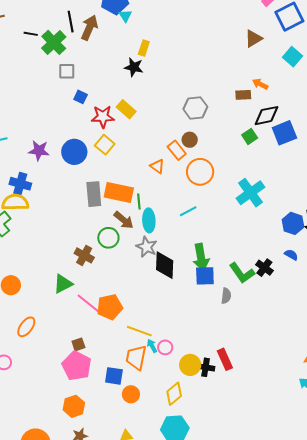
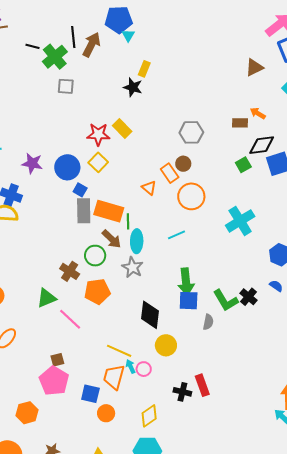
blue square: (81, 97) -> (80, 190), moved
black diamond: (165, 265) -> (150, 315), moved
orange pentagon: (110, 307) -> (97, 291), moved
yellow circle: (190, 365) -> (166, 345), moved
orange hexagon: (74, 406) -> (27, 413), moved

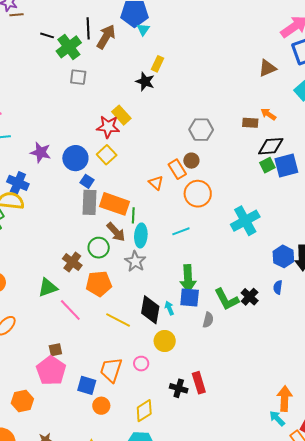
yellow rectangle: (122, 129) -> (121, 115), moved
green square: (243, 165) -> (267, 165), moved
blue semicircle: (276, 286) -> (278, 287), turned -120
yellow line: (119, 351) -> (118, 320), moved
cyan arrow: (131, 366) -> (169, 308), moved

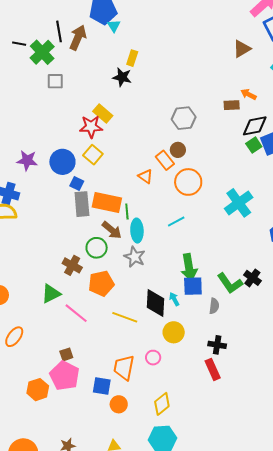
black cross: (179, 388) -> (217, 345), moved
orange hexagon: (22, 401) -> (38, 390), moved

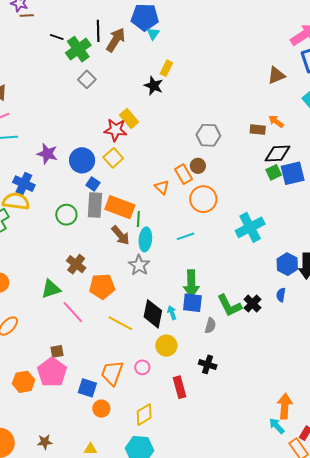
gray square: (55, 81) -> (87, 79), turned 36
green circle: (97, 248) -> (66, 215), moved
red rectangle: (213, 369) -> (179, 387), moved

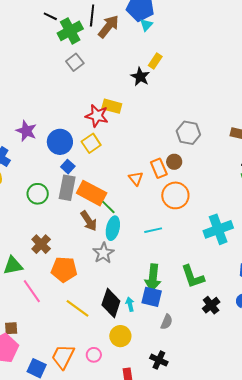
yellow rectangle: (129, 119) -> (112, 106), turned -42
green line: (138, 219) -> (108, 207), turned -56
green L-shape: (229, 305) -> (193, 277), moved

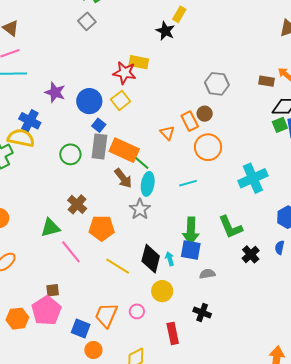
gray square: (75, 62) -> (87, 21), moved
gray semicircle: (167, 322) -> (207, 274), turned -119

